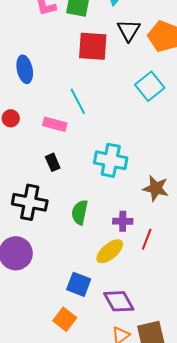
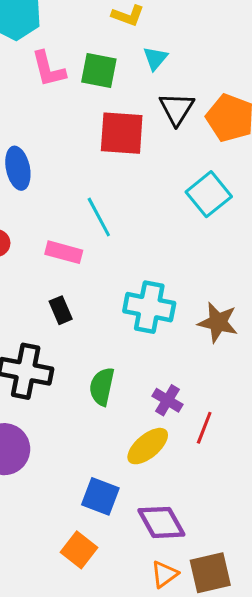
brown star: (156, 188) -> (218, 322), moved
purple cross: (123, 221) -> (168, 400), turned 30

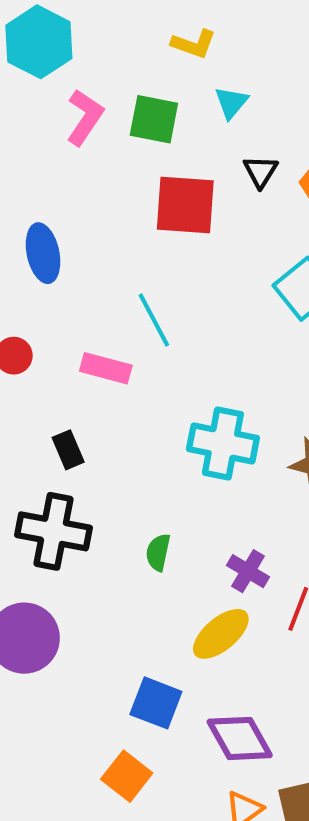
pink L-shape: (48, 69) -> (85, 117), turned -132
black triangle: (177, 109) -> (261, 172), size x0.7
black rectangle: (61, 310) -> (68, 450), moved
green semicircle: (102, 387) -> (158, 552), size x0.7

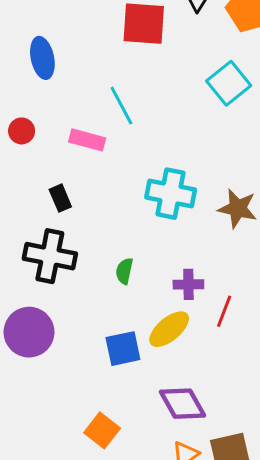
purple cross: (248, 571) -> (188, 284), turned -32
blue square: (156, 703) -> (123, 349), moved, turned -33

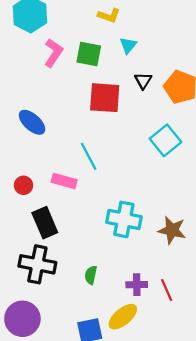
blue ellipse: (42, 58) -> (32, 122), turned -36
red circle: (22, 131) -> (24, 185), moved
black rectangle: (60, 198) -> (45, 223), size x1.6
red line: (224, 311) -> (167, 290), moved, turned -45

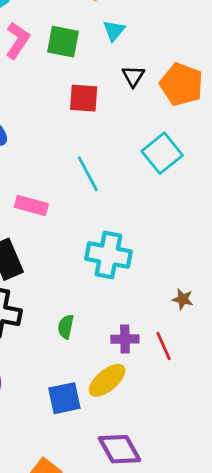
red square: (105, 98) -> (84, 98), size x0.7
cyan line: (89, 156) -> (88, 174), moved
brown star: (172, 230) -> (183, 299), moved, size x0.6

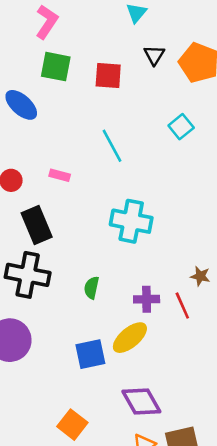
green square: (63, 42) -> (56, 67), moved
cyan square: (162, 153) -> (181, 127), size x0.7
pink rectangle: (31, 205) -> (60, 175), size x0.7
brown star: (183, 299) -> (200, 276), moved

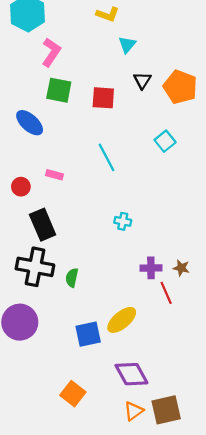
pink rectangle: (60, 175) -> (54, 175), moved
cyan cross: (131, 221) -> (123, 221), size x0.5
green semicircle: (92, 288) -> (72, 278), moved
purple cross: (147, 299) -> (151, 268), moved

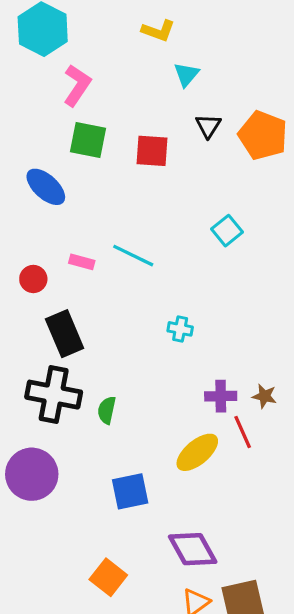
cyan square: (165, 141) -> (227, 231), moved
cyan line: (107, 157) -> (133, 256), moved, turned -36
yellow ellipse: (122, 320) -> (197, 452), moved

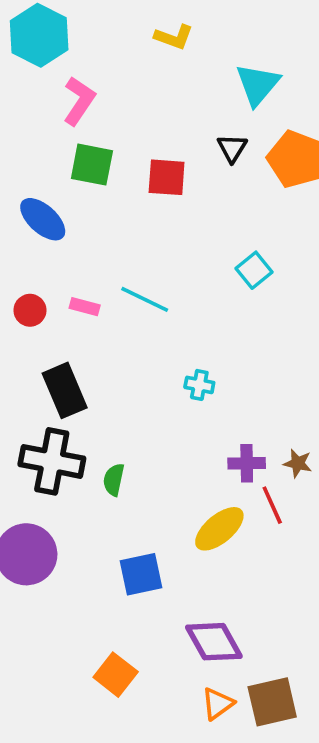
cyan triangle: (186, 74) -> (258, 84), moved, size x1.5
red circle: (33, 279) -> (30, 310), moved

